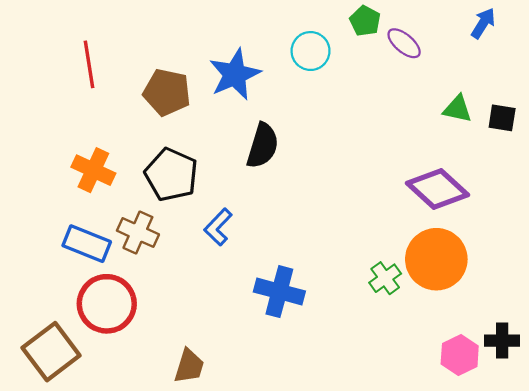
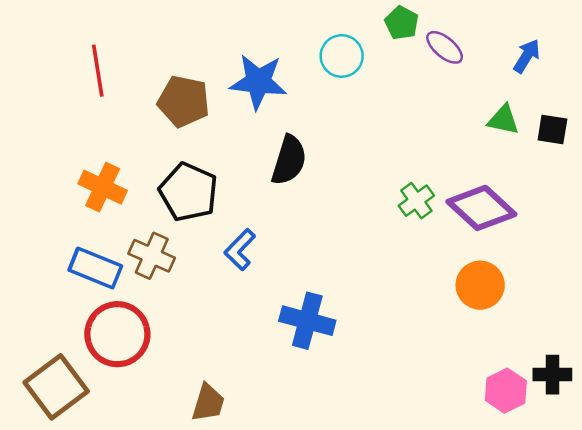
blue arrow: (483, 23) -> (527, 56), moved
blue star: (235, 74) -> (258, 82), turned 30
orange circle: (436, 259) -> (480, 285), size x0.7
green cross: (385, 278) -> (416, 201), moved

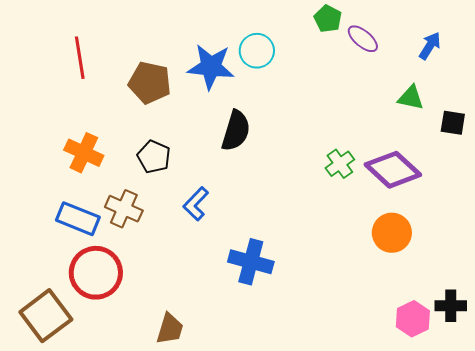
cyan circle: (342, 56) -> (257, 51), moved
black square: (552, 130) -> (453, 123), moved
black pentagon: (188, 192) -> (154, 157), size x0.7

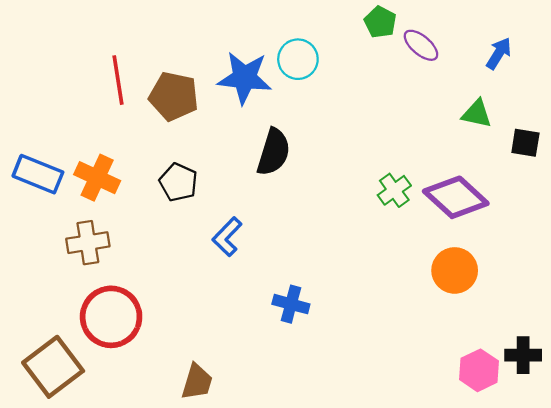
red line: (80, 58) -> (118, 80), moved
brown cross: (124, 209) -> (88, 243), moved, turned -33
blue rectangle: (78, 219) -> (38, 174), moved
blue cross: (251, 262) -> (291, 304), size x0.7

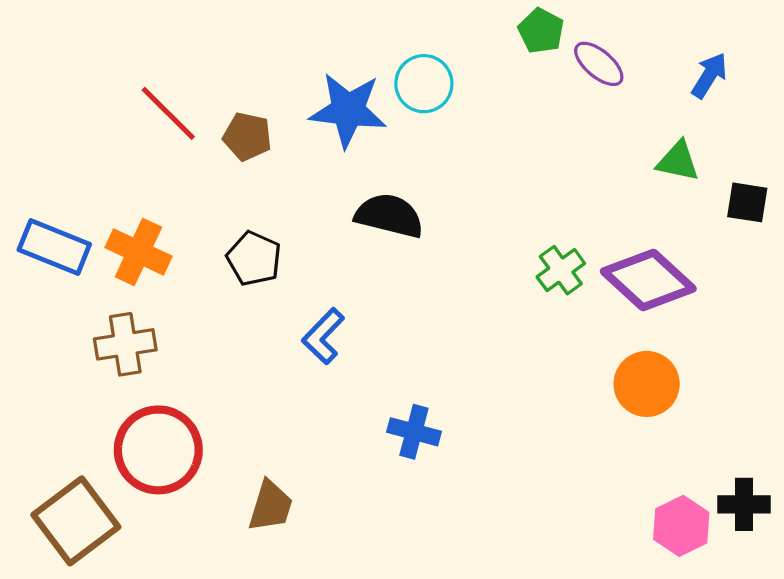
red line: (118, 80) -> (168, 113), turned -36
brown pentagon: (174, 96) -> (247, 136), size x0.7
black semicircle: (274, 152) -> (389, 216), turned -93
brown trapezoid: (197, 382) -> (270, 506), moved

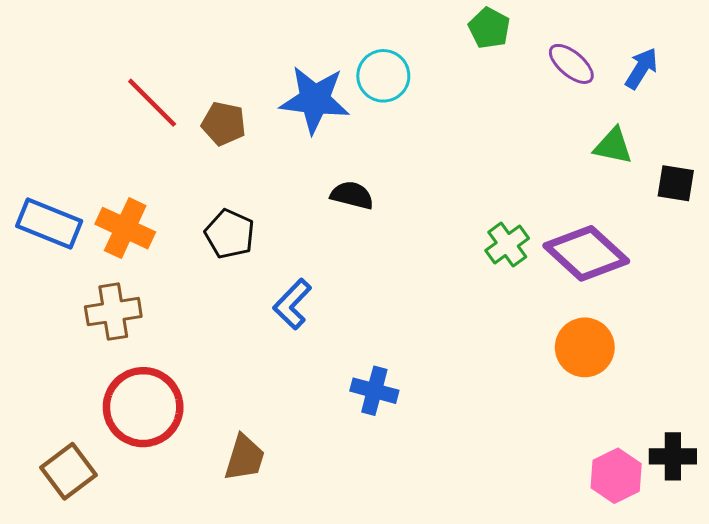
purple ellipse: (599, 64) -> (571, 64), moved
black semicircle: (389, 216) -> (352, 195), size x0.7
brown square: (76, 521) -> (69, 471), size x0.7

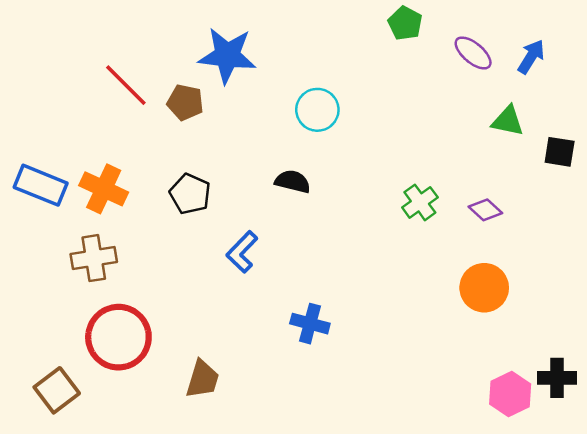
cyan circle: (383, 76) -> (317, 110), moved
blue star: (315, 100) -> (227, 55), moved
black semicircle: (352, 195) -> (293, 181), moved
purple diamond: (586, 253) -> (485, 210), size x0.5

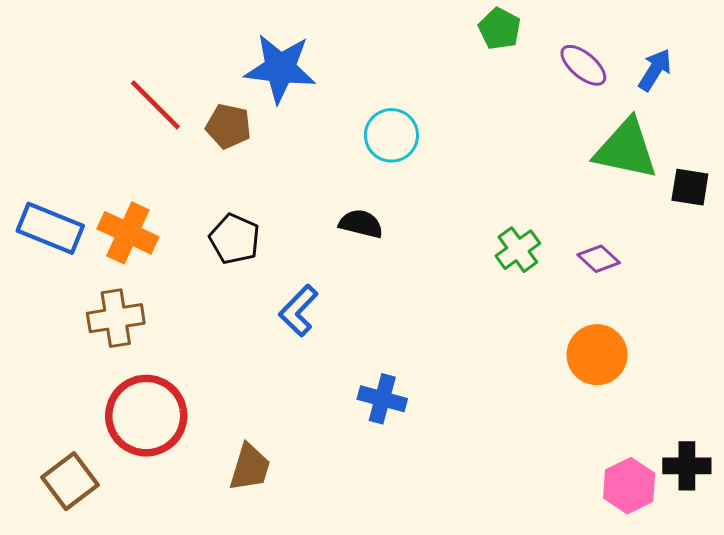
green triangle: (508, 121) -> (626, 149), size x1.6

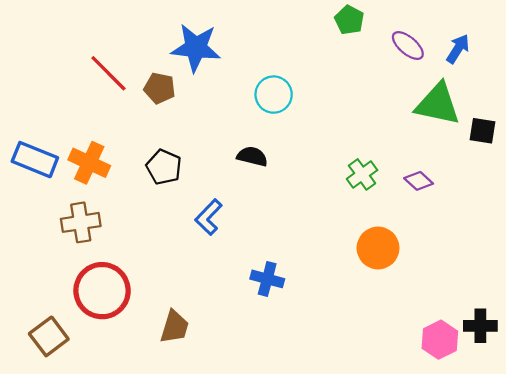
orange circle: (597, 355) -> (378, 248), moved

